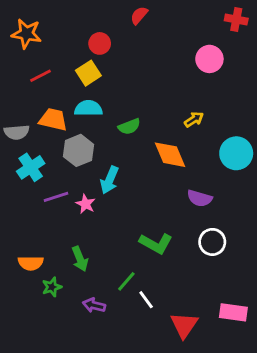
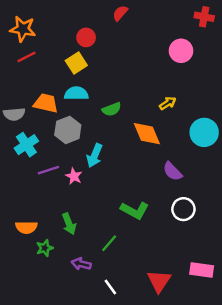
red line: (41, 76) -> (26, 57), moved
purple semicircle: (200, 198) -> (172, 171), turned 30
white line: (146, 300) -> (110, 287), moved

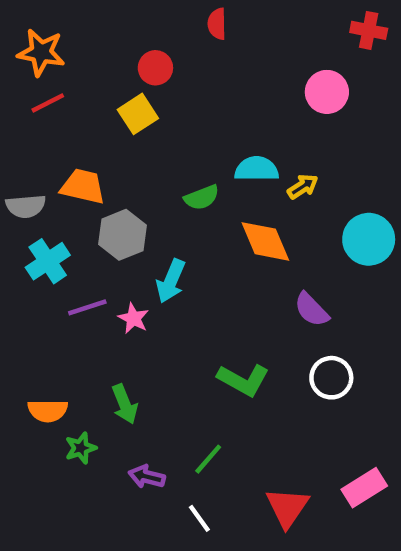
red semicircle: (120, 13) -> (217, 24), turned -42
cyan semicircle: (76, 93) -> (257, 169), moved
green line: (109, 243) -> (208, 459), moved
pink rectangle: (202, 270) -> (364, 488), turned -40

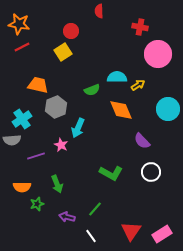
red cross: (369, 30) -> (140, 27), moved
pink circle: (327, 92) -> (158, 54), moved, size x1.4
gray semicircle: (26, 206) -> (12, 140), moved
purple line: (87, 307) -> (36, 156), moved
pink rectangle: (364, 488) -> (162, 234), moved

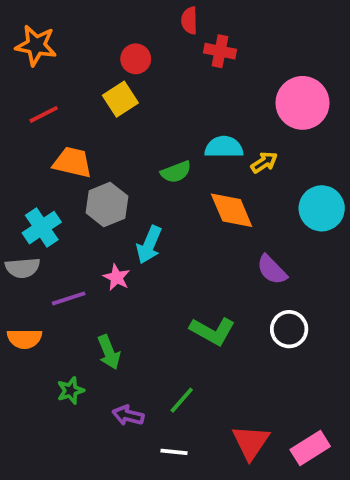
red cross: (140, 27) -> (220, 51), moved
red line: (22, 47) -> (44, 114), moved
orange semicircle: (22, 187) -> (24, 339), moved
white line: (91, 236) -> (174, 452), turned -48

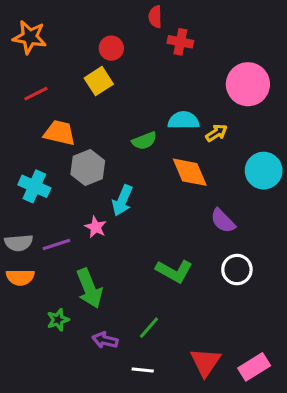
cyan cross: (42, 228) -> (34, 186), turned -32
gray semicircle: (23, 268) -> (19, 243), moved
green arrow: (109, 352) -> (89, 288), size x1.4

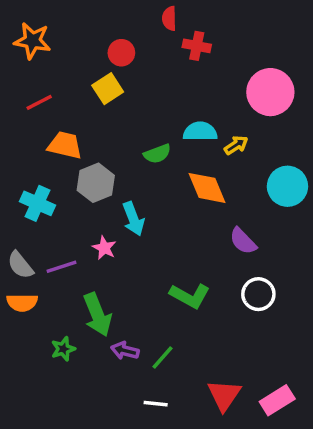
cyan arrow: (122, 200) -> (133, 219), turned -44
gray semicircle: (19, 243) -> (20, 265), turned 56
purple arrow: (105, 340) -> (125, 351), moved

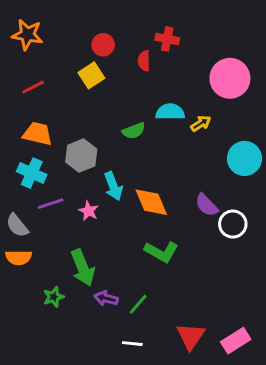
red semicircle: (169, 18) -> (144, 61), moved
orange trapezoid: (65, 145) -> (38, 134), moved
orange diamond: (207, 188) -> (151, 202), moved
purple line: (61, 267) -> (51, 204), moved
white circle: (258, 294) -> (233, 224), moved

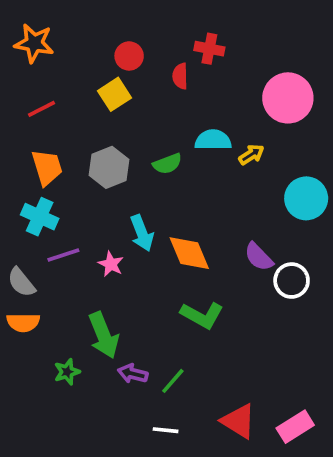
orange trapezoid: (38, 134) -> (47, 167), turned 60
gray hexagon: (81, 156) -> (109, 167), moved
red triangle: (191, 336) -> (239, 421), turned -32

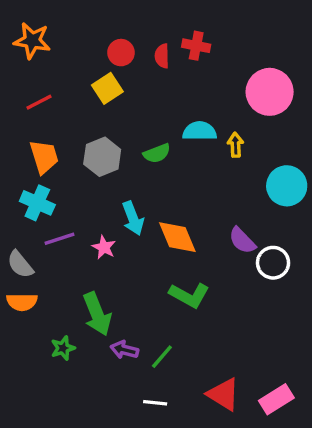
red semicircle: (180, 76) -> (162, 56), moved
yellow arrow: (251, 155) -> (235, 145), turned -60

